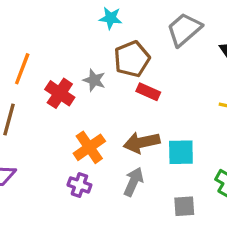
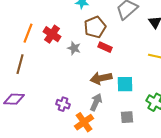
gray star: (94, 80) -> (74, 48), moved
red cross: (60, 93) -> (52, 34), moved
orange cross: (89, 147) -> (84, 122), moved

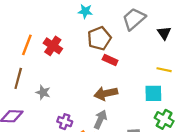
gray star: (74, 48) -> (43, 92), moved
cyan square: (125, 84) -> (153, 93), moved

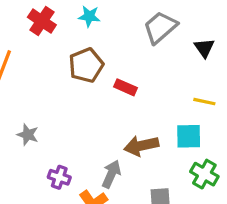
brown pentagon: (99, 38) -> (86, 65), moved
red cross: (53, 46) -> (42, 21), moved
brown arrow: (106, 93) -> (141, 146), moved

